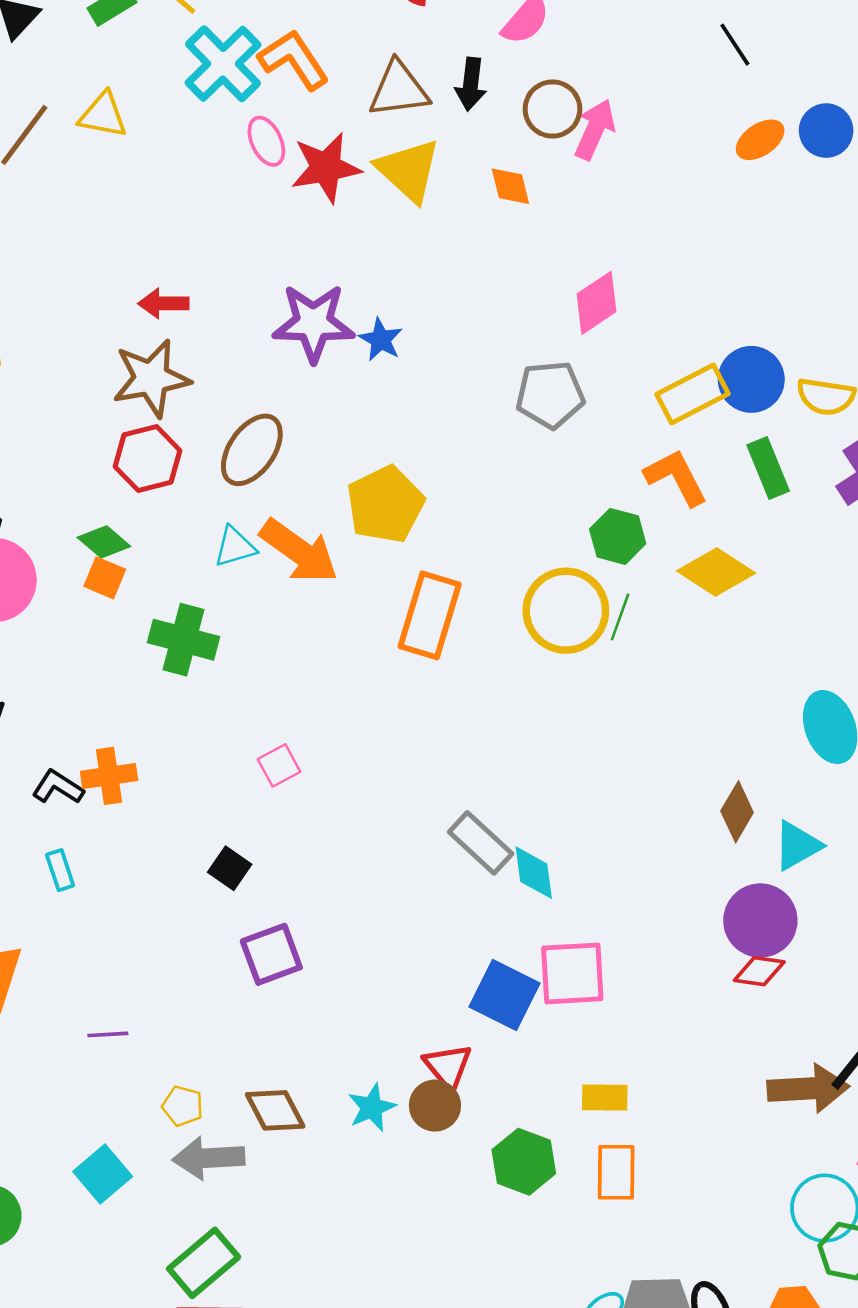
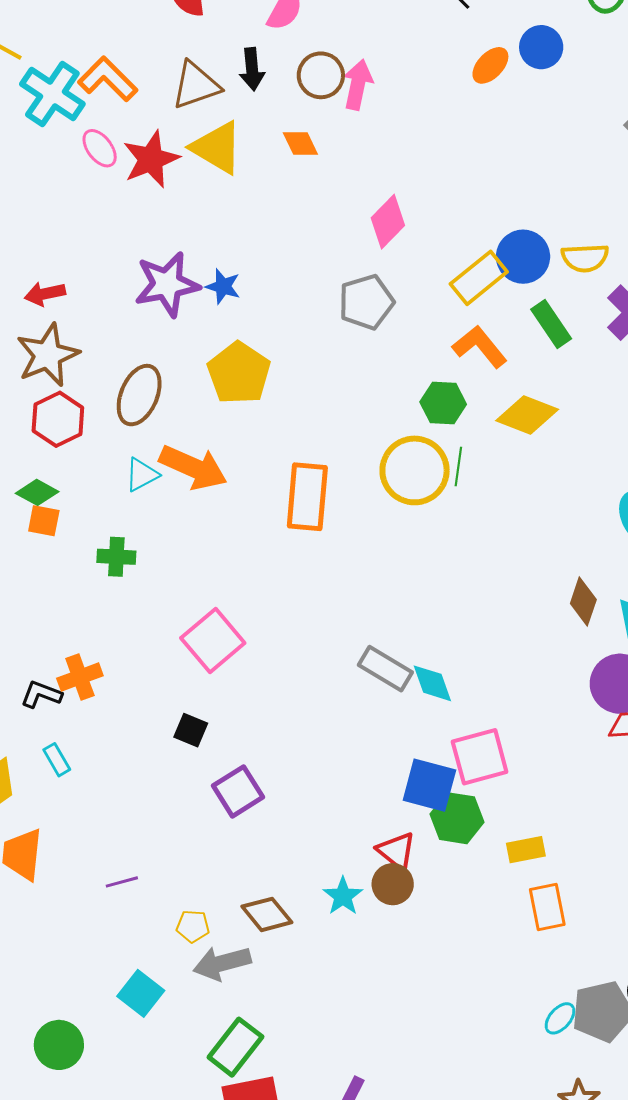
yellow pentagon: (385, 504) -> (239, 373), moved
green cross: (183, 640) -> (116, 557), size x0.7
pink square: (279, 765) -> (213, 641), size x1.8
green hexagon: (524, 1162) -> (457, 818), moved

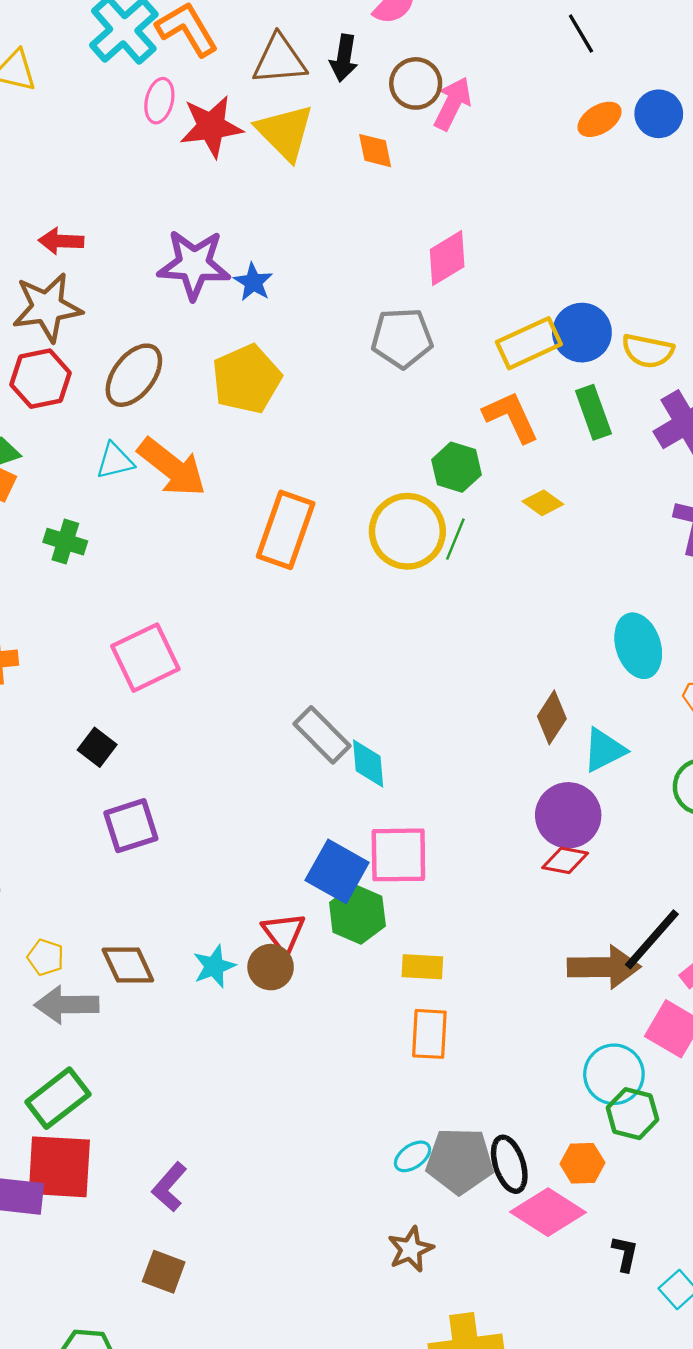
pink ellipse: (100, 148) -> (159, 101), turned 36
yellow diamond: (527, 415) -> (543, 503), size x0.6

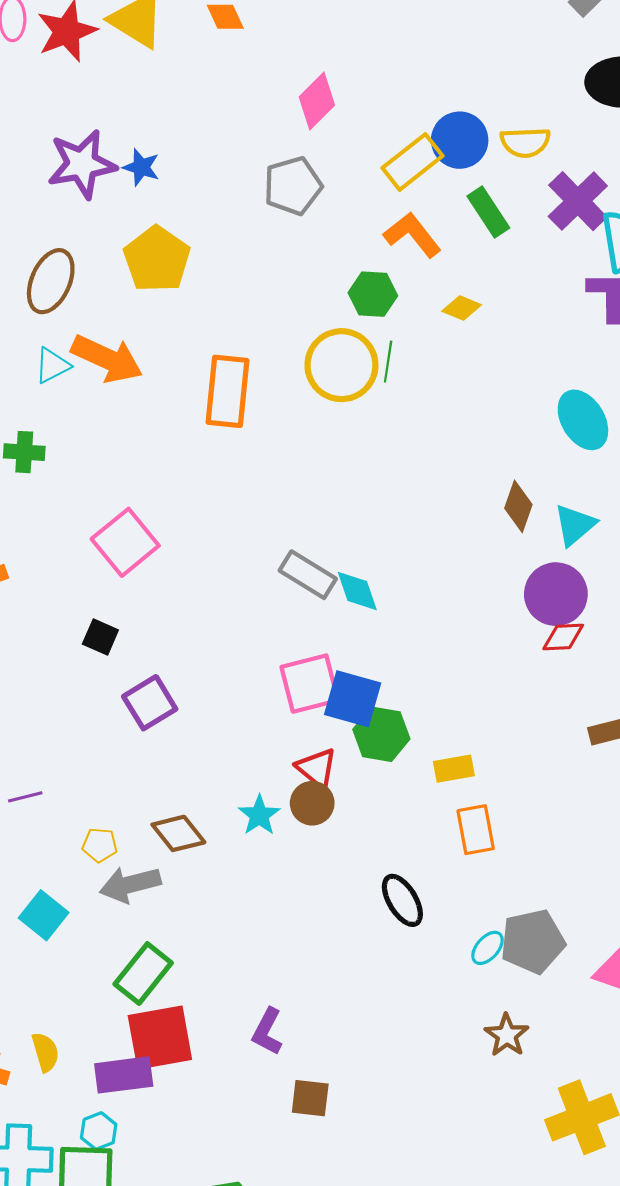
pink square: (398, 855) -> (310, 684), moved
black ellipse: (509, 1164) -> (402, 900), moved
brown square: (164, 1272) -> (310, 1098), moved

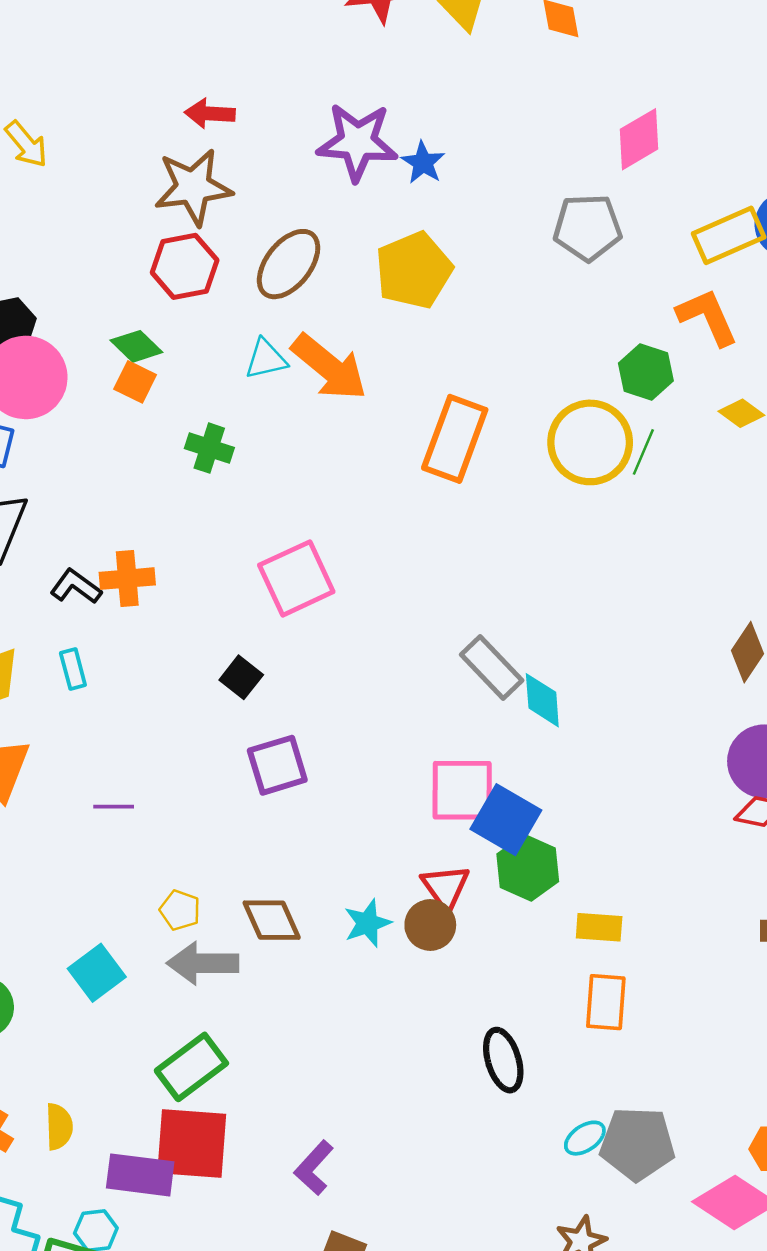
purple line: (25, 797) -> (114, 807), moved

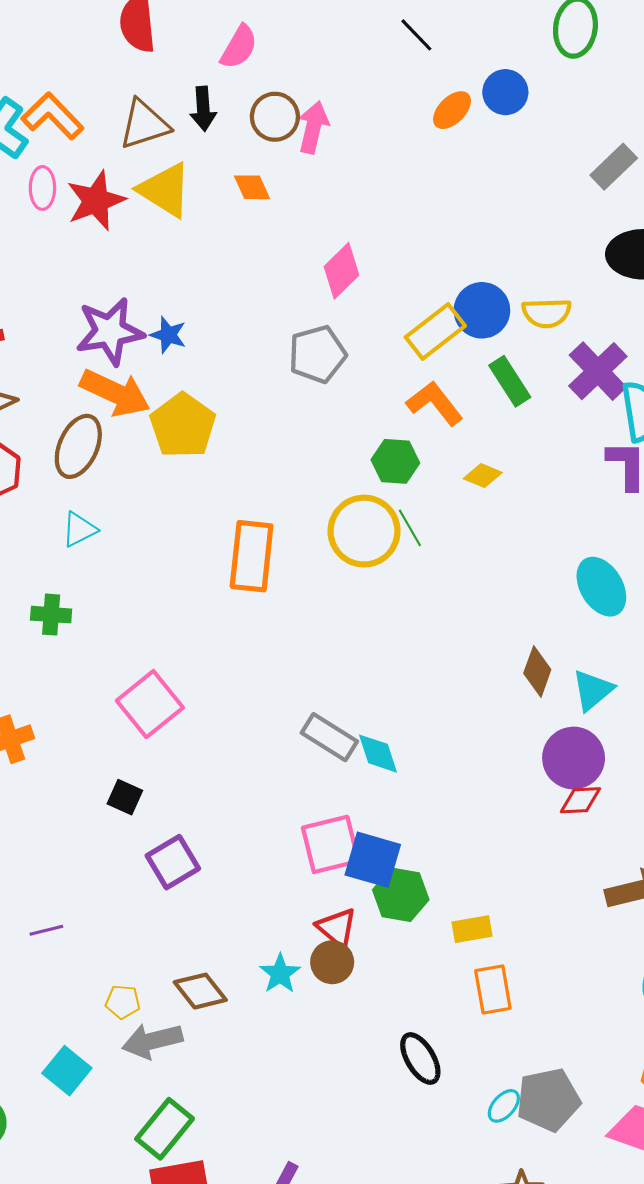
orange arrow: (329, 367) -> (115, 393), moved
green line: (643, 452) -> (410, 528), turned -39

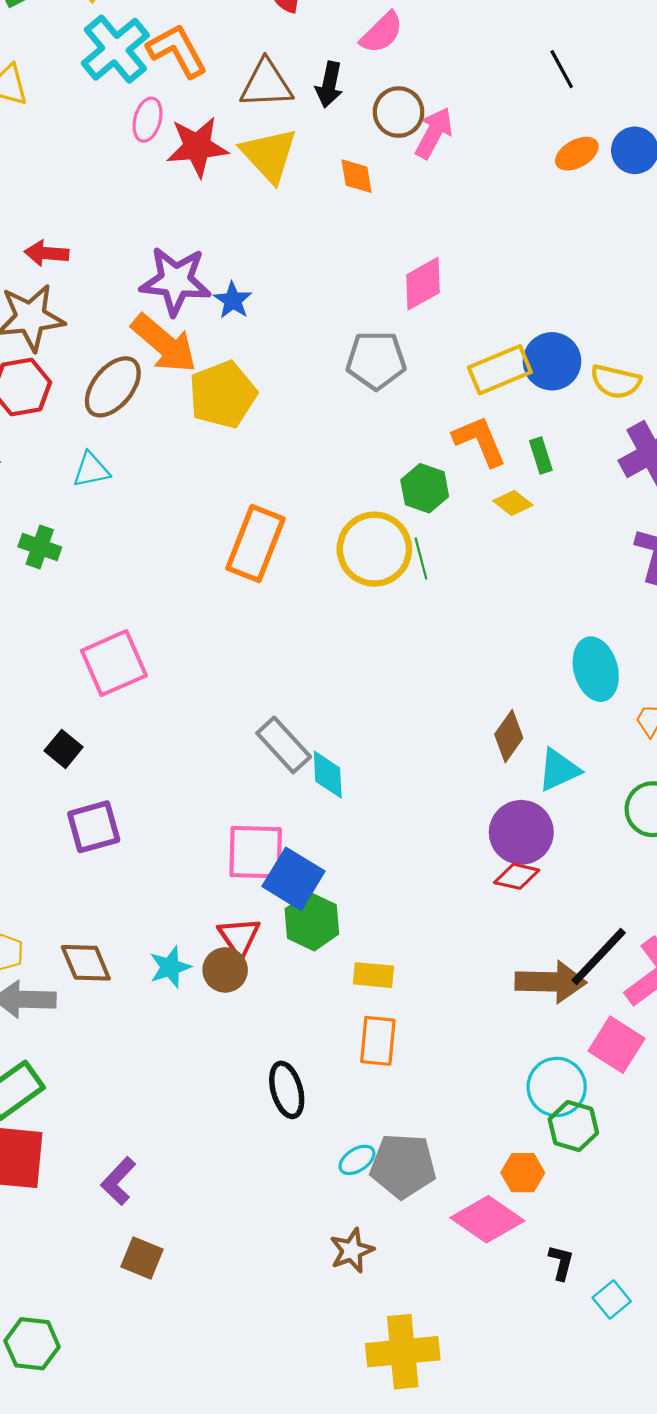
green rectangle: (510, 381) -> (541, 456), moved, size x0.7
yellow diamond: (483, 476) -> (513, 503), moved

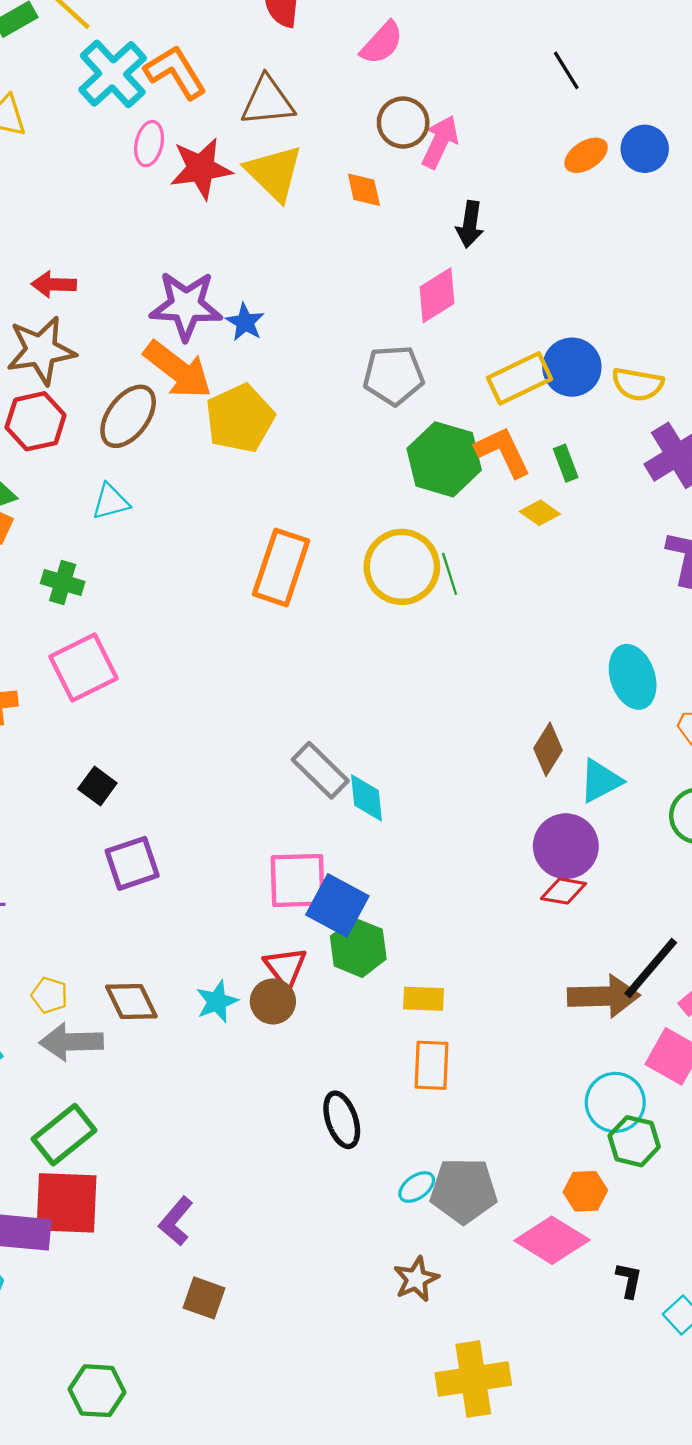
black arrow: (329, 85) -> (470, 224), moved
green hexagon: (425, 488) -> (444, 459), moved, size x1.5
pink square: (114, 663) -> (84, 668), moved

